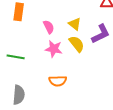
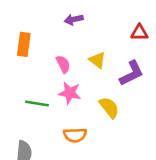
yellow semicircle: (77, 44) -> (109, 107), moved
green line: (16, 57) -> (37, 104), moved

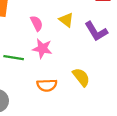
purple L-shape: (132, 73) -> (96, 31), turned 85
yellow semicircle: (109, 107) -> (81, 77), moved

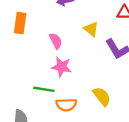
yellow triangle: (66, 20) -> (91, 29), moved
green line: (14, 58) -> (44, 89), moved

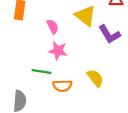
yellow triangle: (91, 29) -> (85, 16), size x1.5

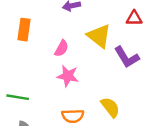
pink semicircle: (53, 27) -> (61, 48), turned 56
green line: (42, 71) -> (18, 97), moved

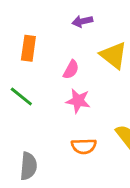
green line: (18, 97) -> (21, 97), moved, turned 30

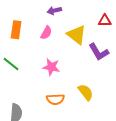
pink semicircle: (71, 70) -> (46, 33), moved

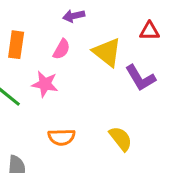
pink star: (51, 67) -> (45, 84), moved
orange semicircle: (55, 99) -> (62, 137), moved

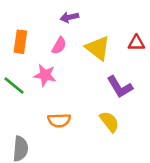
red triangle: (149, 31) -> (136, 43), moved
purple L-shape: (140, 78) -> (120, 87), moved

